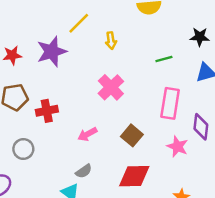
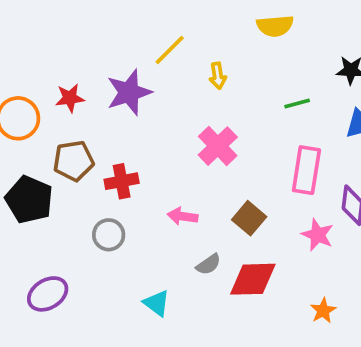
pink arrow: (87, 134) -> (183, 216), turned 36
gray circle: (23, 149) -> (109, 235), moved
gray semicircle: (84, 171) -> (208, 264), moved

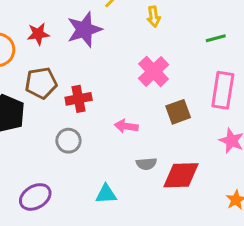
brown square: (249, 218) -> (178, 112), moved, turned 30
gray semicircle: (208, 264) -> (146, 164), turned 30
purple ellipse: (48, 294) -> (35, 197), moved
cyan triangle: (157, 303) -> (106, 194), turned -40

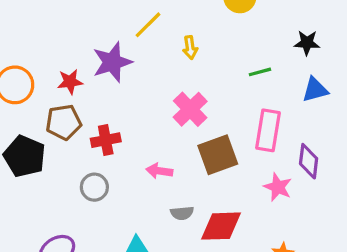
red star: (38, 34) -> (70, 82), moved
brown square: (178, 112) -> (218, 155), size x1.4

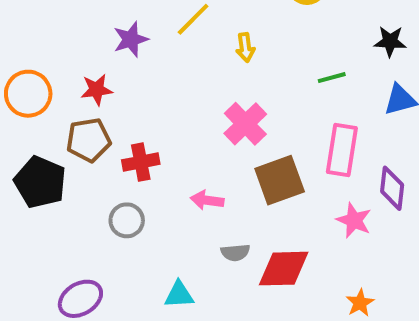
purple star: (112, 62) -> (131, 39), moved, size x0.7

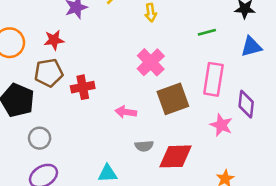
gray circle: (127, 220) -> (40, 138), moved

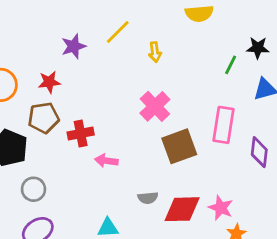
green line: (207, 32) -> (231, 65), moved, turned -48
pink arrow: (126, 112) -> (106, 161), moved
pink star: (221, 125) -> (221, 208), moved

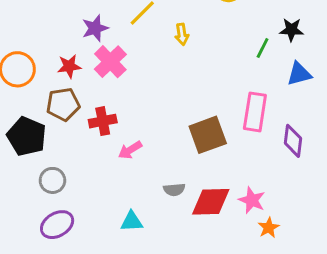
pink cross: (155, 106) -> (110, 62), moved
pink arrow: (106, 161) -> (130, 150), turned -40

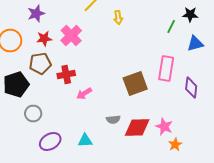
purple star: (95, 28) -> (36, 14), moved
black pentagon: (27, 136) -> (16, 84), turned 30
purple ellipse: (57, 225) -> (50, 142), moved

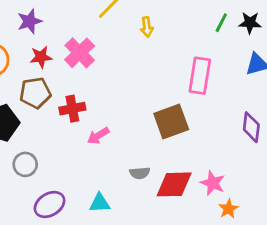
green line: (171, 26) -> (221, 23), moved
pink rectangle: (166, 68) -> (200, 76), moved

